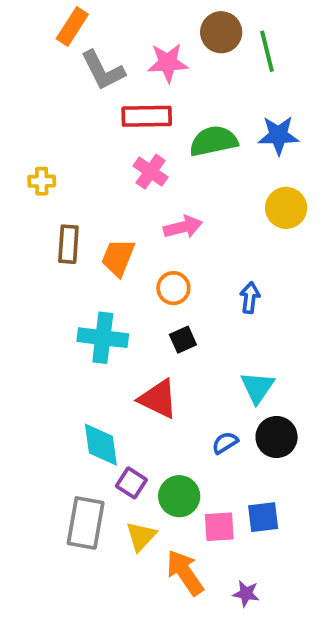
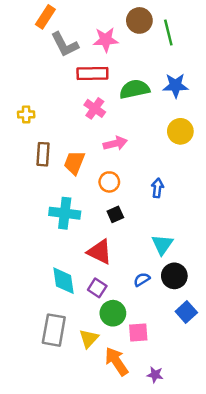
purple square: (131, 483) -> (97, 288), moved
blue square: (263, 517) -> (186, 312), moved, turned -35

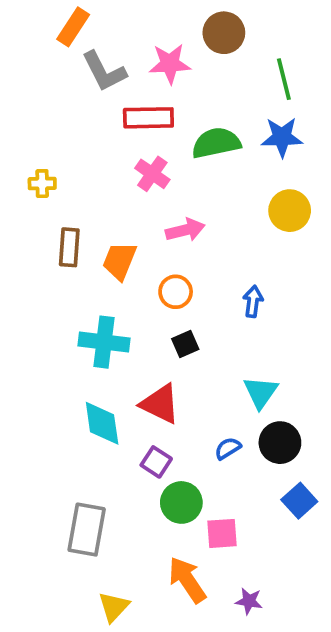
green line: (168, 33) -> (284, 79), moved
cyan diamond: (63, 281) -> (102, 423), moved
yellow triangle: (89, 339) -> (114, 607), moved

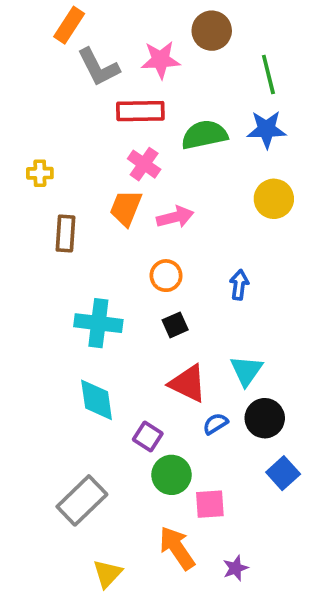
orange trapezoid: (119, 261) -> (126, 208), moved
red triangle: (160, 404) -> (188, 383), moved
gray rectangle: (87, 530) -> (82, 500), turned 36
purple star: (249, 601) -> (235, 568), turned -30

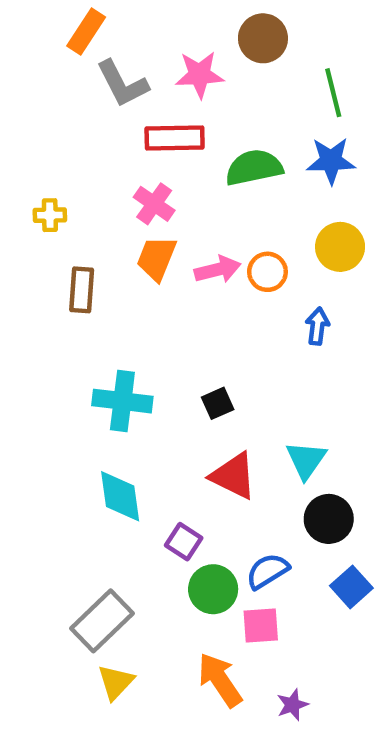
pink cross: (144, 164) -> (154, 204), moved
orange circle: (166, 276) -> (267, 272), moved
blue arrow: (239, 285) -> (317, 326), moved
blue semicircle: (215, 424) -> (267, 571), moved, size x1.4
yellow triangle: (108, 574) -> (116, 682), moved

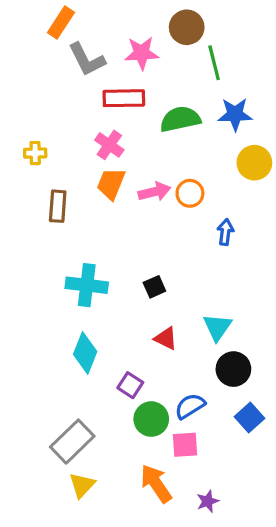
green line: (333, 93) -> (214, 63), moved
yellow circle: (340, 247) -> (254, 163), moved
red triangle: (233, 476) -> (166, 338), size x0.7
cyan diamond: (120, 496) -> (85, 353), turned 30

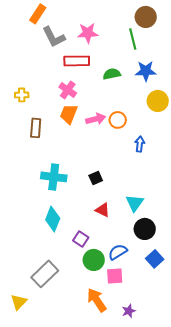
brown circle: (187, 27) -> (146, 17), moved
green semicircle: (180, 119) -> (112, 74), size x0.7
yellow triangle: (82, 485) -> (19, 302), moved

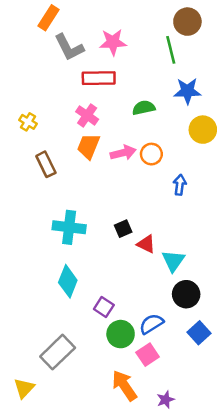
green semicircle: (112, 74) -> (144, 108), moved
yellow cross: (22, 95) -> (28, 122), turned 32
brown rectangle: (36, 128) -> (46, 164), turned -30
red triangle: (103, 210) -> (146, 244), moved
pink square: (115, 276) -> (148, 355), turned -30

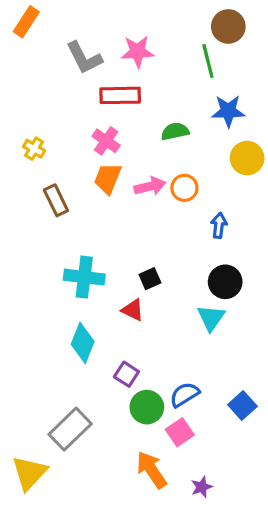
orange rectangle: (49, 18) -> (26, 22), moved
red triangle: (146, 244) -> (133, 310), moved
black circle: (186, 294) -> (225, 282), moved
yellow triangle: (24, 388) -> (29, 473), size x1.4

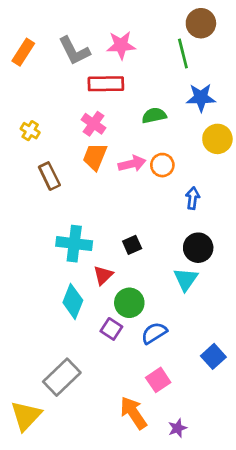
orange rectangle: (26, 22) -> (23, 52), moved
red triangle: (133, 310) -> (103, 275), moved, turned 50
blue semicircle: (184, 395) -> (154, 333), moved
green circle: (147, 407) -> (129, 303), moved

